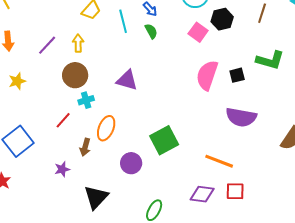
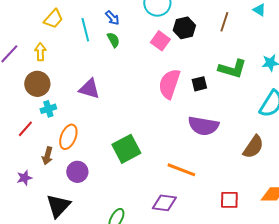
purple circle: (131, 163) -> (77, 172), moved
red square: (235, 191) -> (229, 200), moved

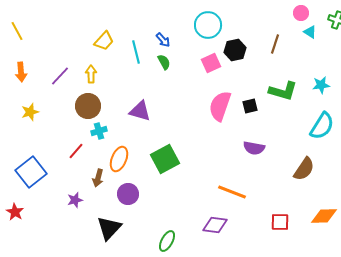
pink square: (160, 41) -> (211, 63), turned 30
purple semicircle: (203, 126) -> (254, 148), size x0.7
green square: (126, 149) -> (165, 159), moved

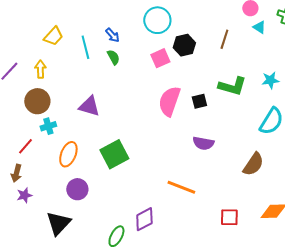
brown arrow: (98, 178) -> (16, 173), moved
purple diamond: (215, 225) -> (144, 219), moved, turned -35

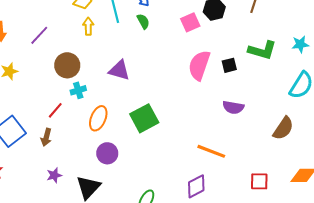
yellow arrow: (40, 69) -> (88, 26), moved
purple star: (24, 195) -> (54, 175), moved
purple diamond: (144, 219) -> (196, 186), moved

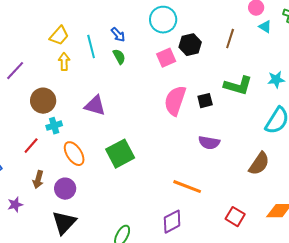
orange ellipse: (98, 118) -> (74, 154), turned -55
brown arrow: (46, 137) -> (38, 180), moved
purple circle: (107, 153) -> (65, 189), moved
purple star: (54, 175) -> (15, 205), moved
red square: (259, 181) -> (235, 217), turned 30

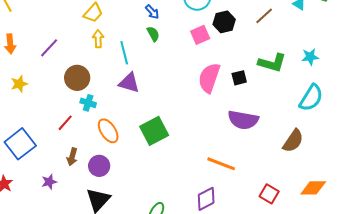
brown line: (230, 39) -> (264, 16), turned 30
cyan line: (91, 47) -> (124, 53), moved
cyan cross: (54, 126) -> (88, 103), turned 35
purple semicircle: (209, 143) -> (243, 120), size x1.4

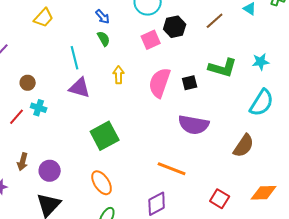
yellow arrow: (98, 39) -> (119, 75), moved
brown circle: (77, 78) -> (28, 83), size x0.6
red line: (65, 123) -> (17, 117), moved
orange ellipse: (108, 131) -> (102, 183), moved

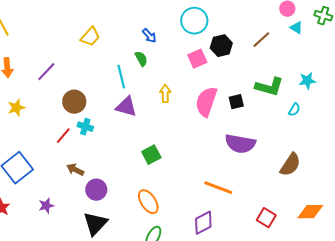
green semicircle: (104, 39) -> (141, 59), moved
brown circle: (28, 83) -> (74, 102), size x1.5
cyan semicircle: (262, 103) -> (294, 110), moved, size x0.5
green square: (105, 136) -> (151, 155), size x0.7
brown arrow: (23, 162) -> (75, 170), moved, turned 102

